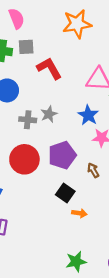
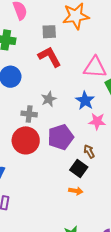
gray square: (26, 47) -> (49, 32), moved
gray cross: (28, 120) -> (29, 114), moved
black square: (65, 193) -> (79, 168), moved

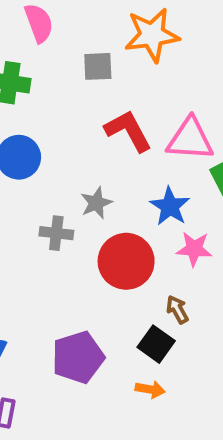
red L-shape: (50, 57) -> (128, 131), moved
purple pentagon: (61, 137) -> (78, 357), moved
red circle: (26, 140) -> (126, 261), moved

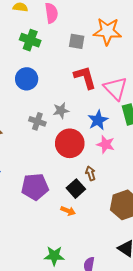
pink triangle: (190, 139) -> (115, 88), turned 30

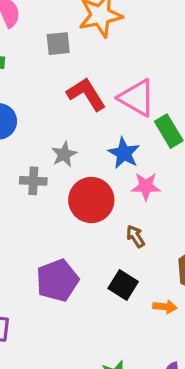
black square: (76, 189) -> (123, 285), moved
orange arrow: (68, 211) -> (165, 307), moved

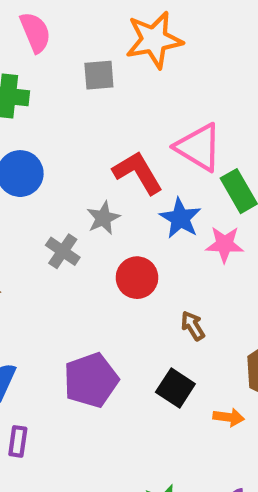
red L-shape: (86, 94) -> (138, 173), moved
gray cross: (33, 181) -> (63, 251), turned 30
pink star: (146, 186) -> (225, 244), moved
red circle: (91, 200) -> (137, 278), size x0.7

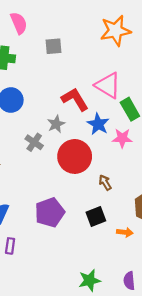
orange star: (154, 40) -> (116, 31), moved
red circle: (137, 278) -> (75, 156), size x1.5
black square: (175, 388) -> (96, 217), turned 36

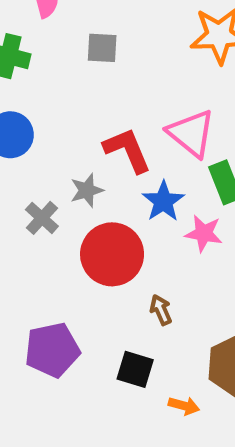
black square: (96, 217) -> (135, 369), turned 30

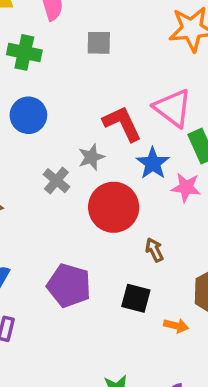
purple pentagon: (52, 350) -> (69, 286), turned 30

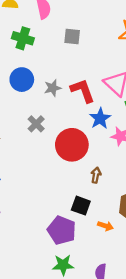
gray star: (91, 157) -> (53, 88), moved
brown arrow: (154, 250) -> (96, 175), turned 32
purple pentagon: (69, 286) -> (62, 230), moved

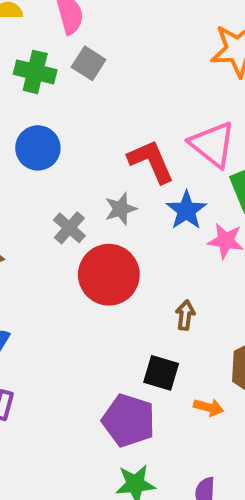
gray square: (72, 36) -> (89, 63), moved, turned 30
gray star: (53, 88) -> (121, 209), moved
red circle: (72, 145) -> (109, 275), moved

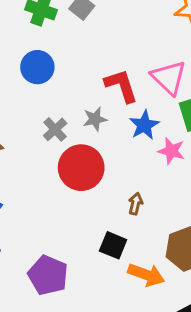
orange arrow: (209, 407) -> (146, 275), size x1.6
purple pentagon: (129, 420) -> (48, 275), moved

